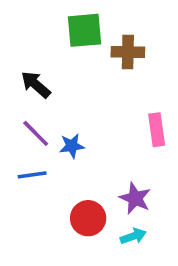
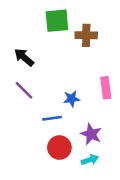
blue star: (72, 146) -> (72, 99), moved
blue line: (32, 175) -> (52, 118), moved

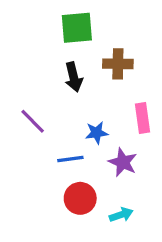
brown cross: (86, 35) -> (118, 64), moved
black arrow: (24, 57) -> (74, 77), moved, turned -145
purple star: (91, 134) -> (123, 162), moved

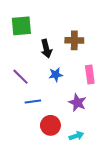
green square: (77, 28) -> (21, 26), moved
blue star: (97, 133) -> (56, 75), moved
blue line: (70, 159) -> (33, 102), moved

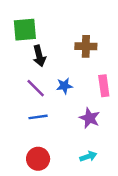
black arrow: (46, 49) -> (39, 56), moved
purple line: (20, 77) -> (36, 88), moved
red circle: (50, 125) -> (38, 159), moved

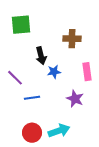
black arrow: (39, 56) -> (41, 56), moved
purple line: (36, 88) -> (15, 78), moved
cyan arrow: (88, 156) -> (59, 131), moved, size x1.5

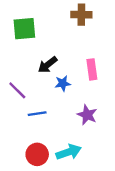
brown cross: (72, 39) -> (81, 15), moved
black arrow: (41, 56) -> (48, 65), turned 66
pink rectangle: (87, 72) -> (92, 69), moved

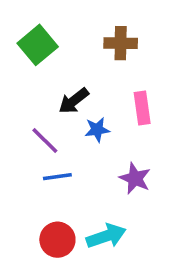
brown cross: (81, 15) -> (121, 43), moved
green square: (24, 29) -> (38, 45), turned -35
purple line: (17, 90) -> (45, 141), moved

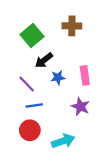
green square: (38, 45) -> (32, 36), moved
pink rectangle: (142, 108) -> (85, 75), moved
red circle: (57, 240) -> (30, 130), moved

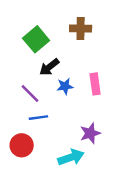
purple star: (80, 107) -> (90, 133), moved, turned 30
red circle: (30, 130) -> (22, 145), moved

